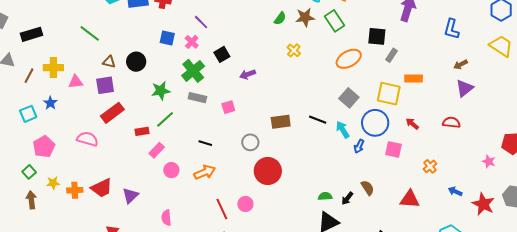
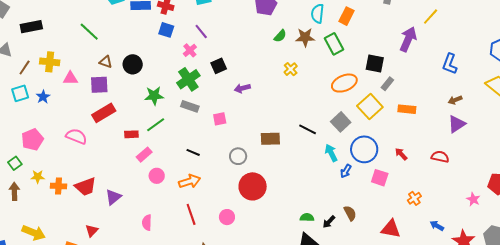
blue square: (167, 38) -> (166, 30), moved
yellow square: (389, 94) -> (370, 107), moved, turned 30
cyan square: (28, 114) -> (20, 93), moved
black line: (318, 120) -> (308, 129), moved
red line: (222, 209) -> (191, 214), moved

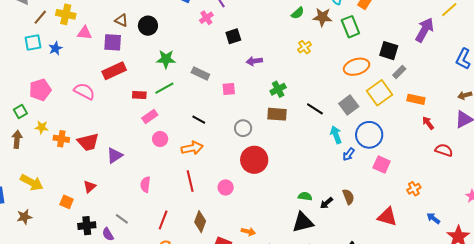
green cross: (188, 79) -> (278, 89), moved, size x0.7
red arrow: (401, 154) -> (428, 123), moved

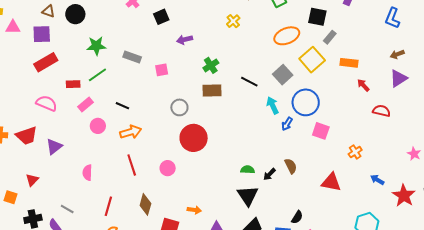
pink semicircle: (84, 91) -> (47, 103), moved
black line: (199, 120) -> (122, 106), moved
black triangle: (303, 222) -> (248, 196), turned -45

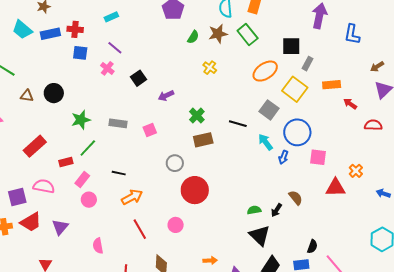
blue L-shape: (392, 18) -> (352, 34), moved
purple square: (42, 34) -> (17, 197), moved
pink circle: (98, 126) -> (89, 200), moved
red triangle: (331, 182) -> (335, 188), moved

